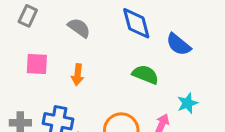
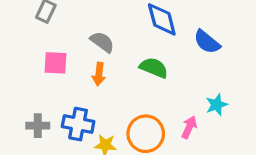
gray semicircle: (79, 28) -> (102, 42), moved
green semicircle: (145, 75) -> (154, 68), moved

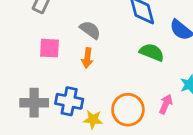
green semicircle: (154, 68) -> (152, 52), moved
gray cross: (38, 126) -> (34, 103), size x1.4

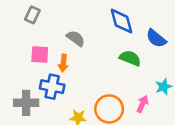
orange arrow: (87, 58) -> (63, 63), moved
blue cross: (69, 101) -> (52, 87), moved

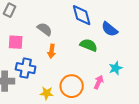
orange arrow: (63, 63) -> (52, 51), moved

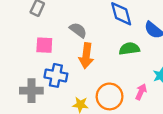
green semicircle: (89, 45) -> (129, 49), turned -30
orange arrow: (52, 51) -> (86, 56), size x1.5

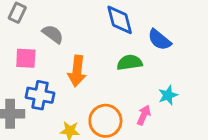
gray semicircle: (78, 30) -> (53, 34), moved

